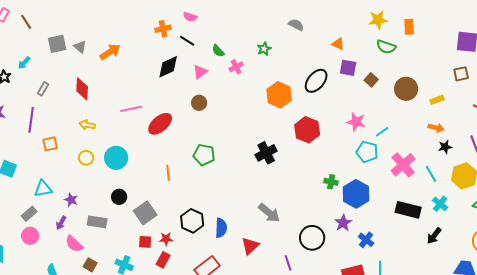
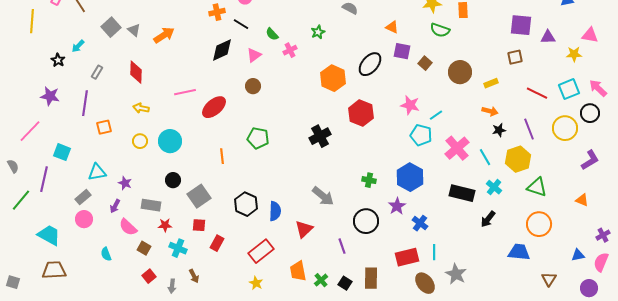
gray square: (57, 44) -> (111, 27), turned -30
green cross: (331, 182) -> (369, 180), moved
red star: (166, 239) -> (165, 225), moved

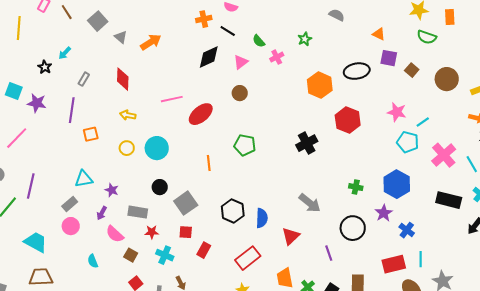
gray square: (111, 27) -> (98, 21), moved
black ellipse: (370, 64) -> (357, 71), turned 40
cyan square: (62, 152) -> (14, 91), moved

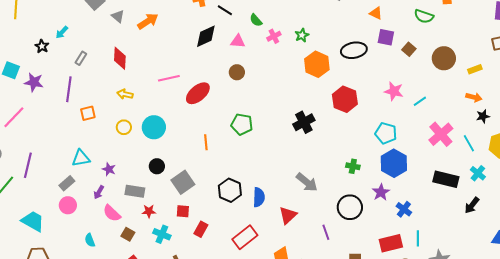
green star: (305, 39) -> (302, 35), moved
pink triangle: (241, 62) -> (238, 41), turned 42
cyan pentagon: (408, 142) -> (386, 133), moved

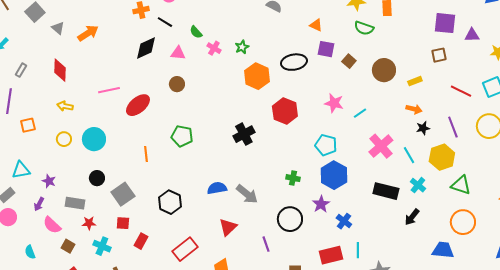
pink cross: (274, 36) -> (214, 48), turned -32
blue semicircle: (259, 197) -> (217, 188), moved, turned -102

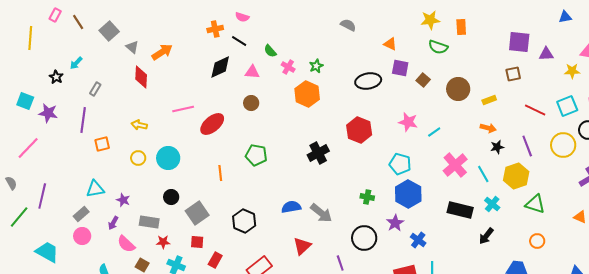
red diamond: (60, 70) -> (141, 77), moved
orange hexagon: (257, 76) -> (307, 94), moved
orange circle: (463, 222) -> (537, 241), size x0.6

